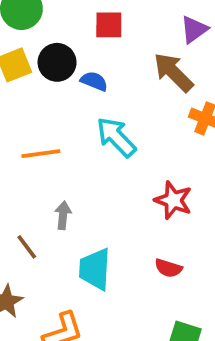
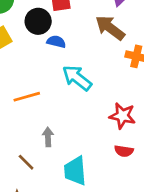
black circle: (57, 62) -> (38, 21), moved
red semicircle: (168, 268) -> (124, 151), moved

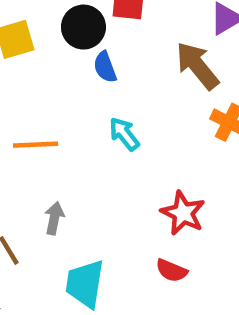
blue semicircle: (56, 42) -> (105, 67), turned -138
cyan arrow: (77, 78) -> (124, 134), size x0.7

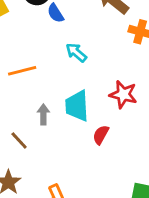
red semicircle: (171, 271) -> (101, 135), moved, turned 108
cyan trapezoid: (85, 284) -> (77, 106), moved

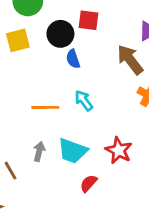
orange line: (22, 71) -> (45, 107), moved
cyan trapezoid: (77, 106) -> (73, 151), turned -80

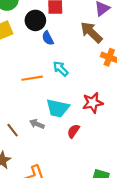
red star: (119, 150) -> (93, 103), turned -30
gray arrow: (39, 151) -> (37, 124), moved, turned -72

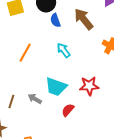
brown arrow: (91, 32) -> (84, 19), moved
orange line: (32, 78) -> (25, 53), moved, turned -60
brown line: (13, 130) -> (11, 102), turned 48

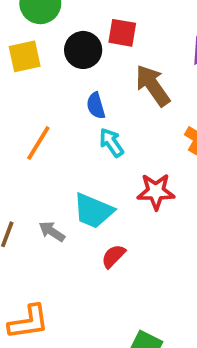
blue semicircle: (55, 20) -> (96, 106), moved
red star: (89, 86) -> (156, 192), moved

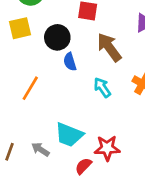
black circle: (83, 50) -> (57, 37), moved
cyan arrow: (111, 143) -> (102, 87), moved
red star: (156, 192) -> (107, 148), moved

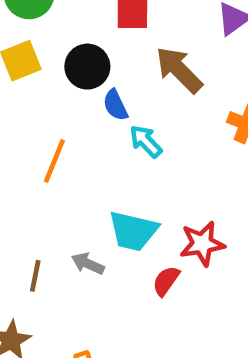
cyan arrow: (102, 87) -> (146, 141), moved

